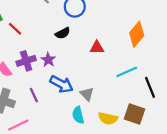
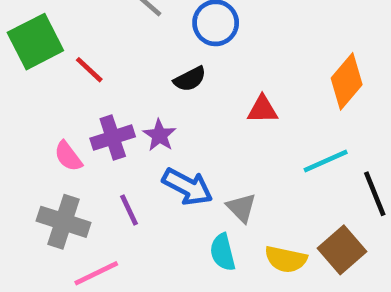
brown square: (135, 114) -> (342, 250), turned 30

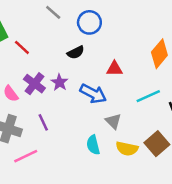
purple cross: (113, 138) -> (34, 84), turned -35
blue arrow: (188, 187) -> (93, 94), moved
gray triangle: (241, 208) -> (113, 121), moved

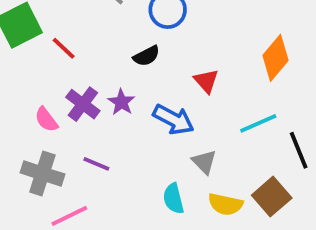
red triangle: (114, 69) -> (206, 81), turned 49
purple line: (43, 122) -> (96, 164), turned -42

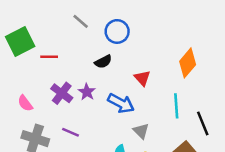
red line: (64, 48) -> (49, 57), turned -42
pink semicircle: (46, 120) -> (25, 103), moved
cyan line: (258, 123) -> (176, 106), turned -70

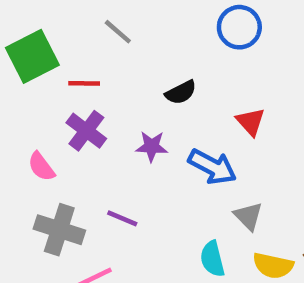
gray line: (81, 21) -> (118, 32), moved
blue circle: (117, 31) -> (239, 27), moved
purple star: (87, 92) -> (152, 146), turned -30
purple cross: (62, 93) -> (86, 131), moved

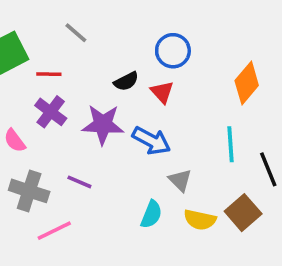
blue circle: (239, 27) -> (173, 51), moved
red triangle: (251, 122) -> (162, 92), moved
purple star: (152, 146) -> (103, 124), size x1.6
cyan semicircle: (212, 259) -> (151, 214), turned -144

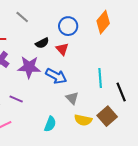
gray line: (76, 33) -> (22, 17), moved
orange diamond: (247, 83) -> (103, 22), moved
cyan semicircle: (151, 214) -> (50, 124), moved

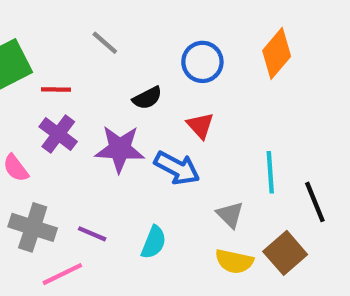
red triangle: (62, 49) -> (200, 126), moved
gray triangle: (72, 98) -> (230, 215), moved
purple line: (16, 99) -> (92, 234), moved
cyan semicircle: (50, 124) -> (154, 242), moved

